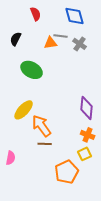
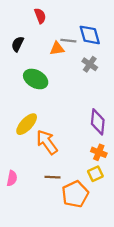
blue diamond: (75, 16) -> (90, 35), moved
gray cross: (80, 44) -> (90, 64), moved
brown line: (45, 144) -> (53, 177), moved

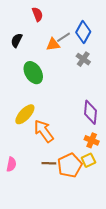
blue diamond: (90, 35) -> (83, 32), turned 45
gray line: (68, 41) -> (63, 37), turned -40
green ellipse: (36, 79) -> (33, 73), turned 30
orange pentagon: (75, 194) -> (70, 165), moved

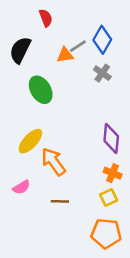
black semicircle: (17, 40) -> (20, 50), size x1.5
pink semicircle: (11, 164) -> (21, 187), moved, turned 48
orange pentagon: (70, 165) -> (106, 233), moved, turned 30

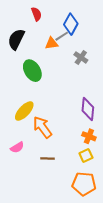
blue diamond: (102, 40) -> (71, 24), moved

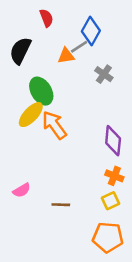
yellow ellipse: (24, 111) -> (31, 115), moved
orange arrow: (42, 127) -> (54, 125), moved

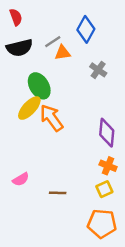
red semicircle: (46, 18) -> (16, 17), moved
gray line: (79, 47) -> (53, 42), moved
black semicircle: (20, 51) -> (20, 48), turned -130

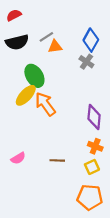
red semicircle: (16, 17) -> (14, 15), turned -96
blue diamond: (86, 29) -> (91, 40), moved
brown line: (58, 193) -> (57, 160), moved

